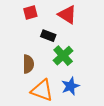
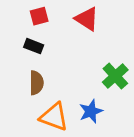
black rectangle: (48, 36) -> (34, 46), moved
green cross: (63, 56) -> (115, 76), moved

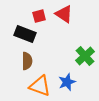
red square: (39, 16) -> (39, 16), moved
black rectangle: (34, 46) -> (25, 34), size x1.5

